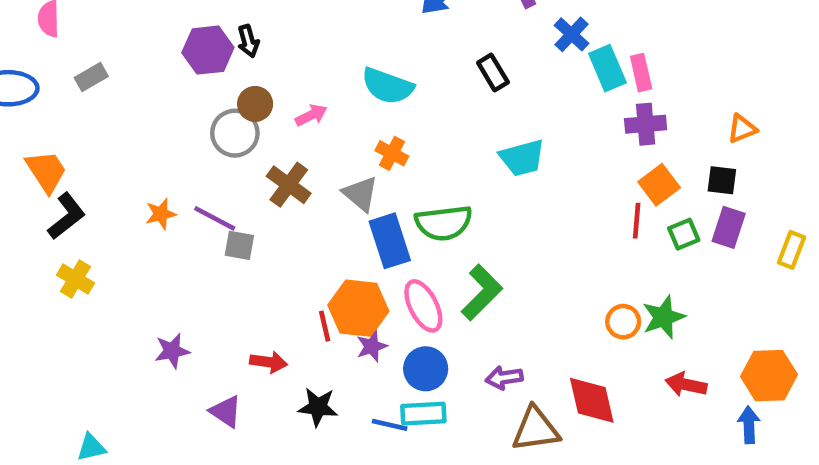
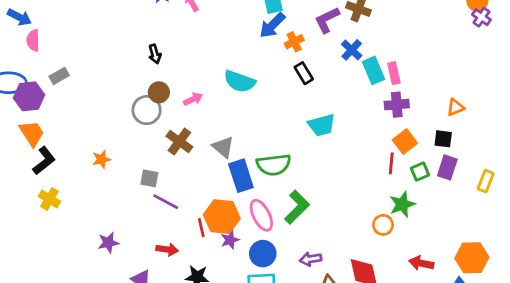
purple hexagon: (208, 50) -> (29, 96), moved
orange cross: (392, 153) -> (294, 42), moved, turned 36
purple line: (215, 218) -> (166, 202), moved
green star: (664, 317) -> (402, 204), moved

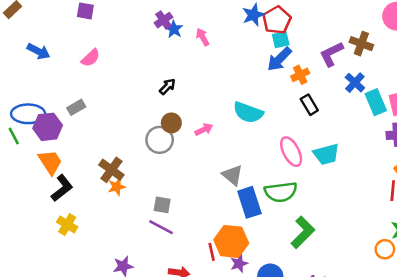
pink semicircle: (33, 40) -> (91, 58), moved, turned -132
black arrow: (155, 54) -> (167, 86), turned -120
brown cross: (179, 142) -> (111, 170), moved
purple line: (166, 202) -> (161, 227), moved
pink ellipse: (261, 215) -> (291, 152), moved

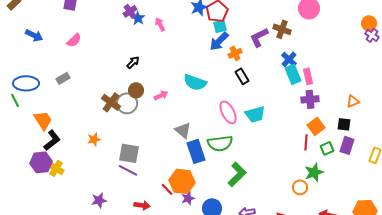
blue cross: (355, 83) -> (289, 59), moved
purple hexagon: (48, 127) -> (41, 162), moved
brown cross: (111, 170) -> (111, 102), moved
gray square: (162, 205) -> (129, 153), size x1.5
red line: (212, 252) -> (167, 189), turned -32

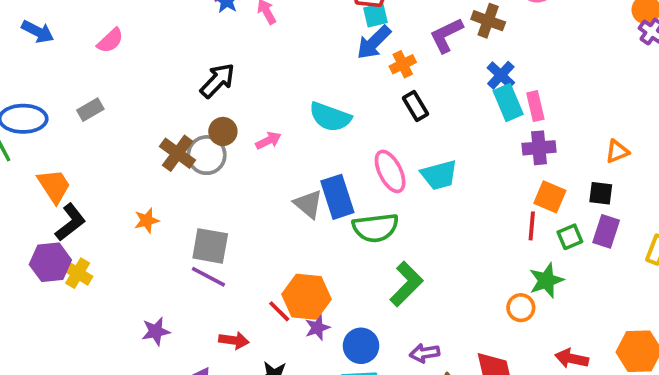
black arrow: (133, 62) -> (218, 81), size x1.5
orange square: (316, 126) -> (550, 197), turned -30
blue rectangle: (196, 151) -> (337, 197), moved

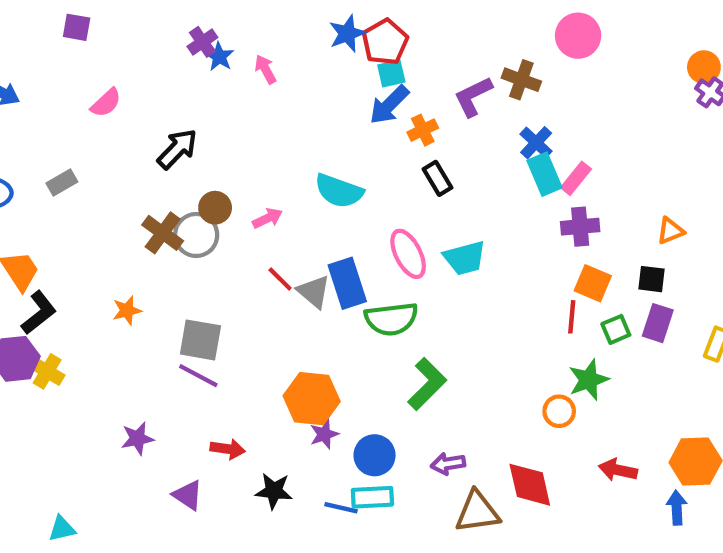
pink semicircle: (110, 41) -> (106, 103), moved
black arrow: (218, 81) -> (177, 149), moved
pink rectangle: (535, 106) -> (576, 178), turned 52
red line: (279, 311) -> (280, 279), moved

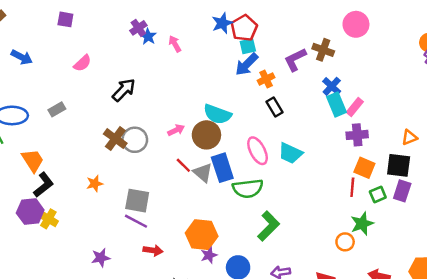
brown circle: (215, 208) -> (206, 135), moved, size x1.5
cyan trapezoid: (465, 258) -> (290, 153), turned 40
black square: (651, 279) -> (399, 165), size x1.5
red arrow: (228, 449) -> (153, 250), moved

